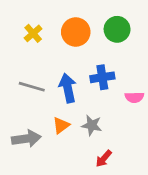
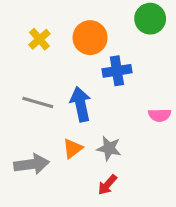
green circle: (117, 29) -> (150, 19), moved
blue cross: (102, 77) -> (117, 71), moved
red arrow: (104, 159) -> (107, 185), moved

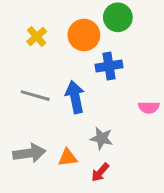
green circle: (150, 19) -> (118, 17), moved
orange triangle: (73, 148) -> (68, 158), moved, turned 30

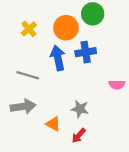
blue arrow: (75, 97) -> (58, 58), moved
gray arrow: (29, 153) -> (23, 107), moved
orange triangle: (68, 158) -> (53, 124), turned 35

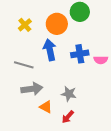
blue cross: (86, 52) -> (80, 54), moved
pink semicircle: (117, 85) -> (101, 60), moved
gray arrow: (23, 107) -> (32, 89), moved

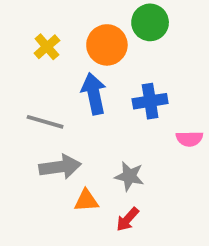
pink semicircle: (101, 60) -> (189, 139), moved
orange triangle: (46, 107) -> (86, 201), turned -32

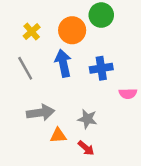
gray line: (45, 122) -> (25, 68), moved, turned 45
red arrow: (128, 219) -> (86, 148), turned -90

